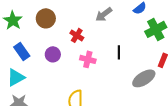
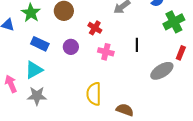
blue rectangle: (22, 51) -> (40, 44), turned -30

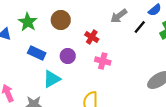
black line: (137, 45) -> (140, 27), moved, turned 40
cyan triangle: (34, 70) -> (52, 79), moved

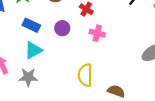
cyan triangle: (52, 79) -> (33, 50), moved

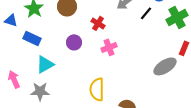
blue rectangle: (31, 25) -> (32, 38), moved
pink cross: (97, 33) -> (109, 47), turned -35

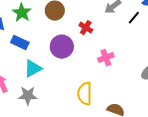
purple circle: (74, 42) -> (62, 47), size x1.5
pink cross: (109, 47) -> (106, 58), moved

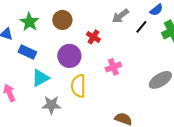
yellow semicircle: (85, 94) -> (78, 86), moved
gray star: (28, 96) -> (51, 105), moved

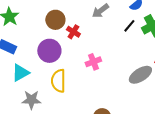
brown circle: (62, 20) -> (55, 20), moved
black line: (141, 27) -> (129, 26), moved

